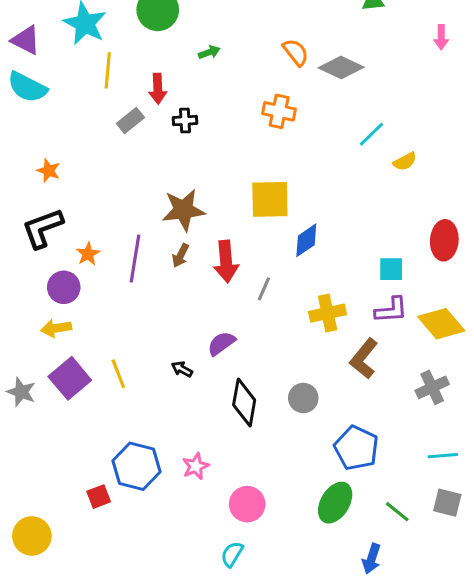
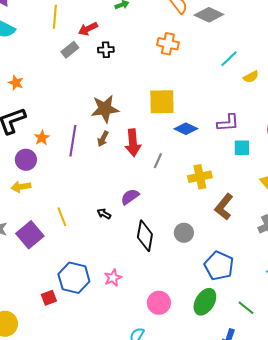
red arrow: (158, 89) -> (88, 29), turned 66
blue diamond: (306, 240) -> (186, 129), turned 60
purple L-shape: (391, 310) -> (228, 123), moved
purple square: (70, 378) -> (30, 235), moved
pink circle: (247, 504) -> (159, 303), moved

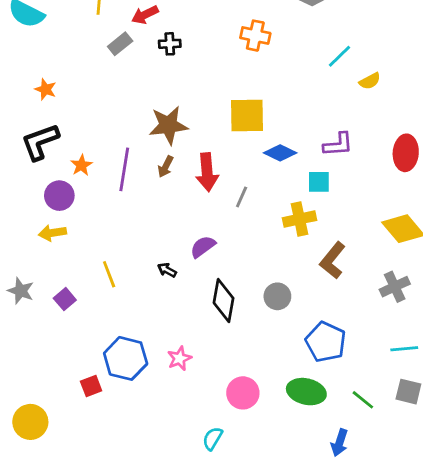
cyan square: (242, 148) -> (319, 182), moved
purple square: (30, 235) -> (65, 299), size x0.6
green ellipse: (205, 302) -> (306, 392), turned 72

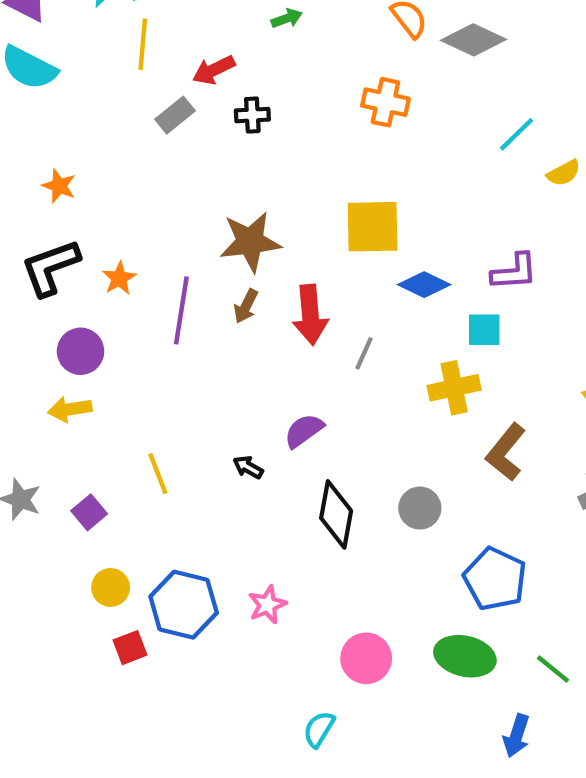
orange star: (81, 165) -> (119, 278), moved
yellow circle: (30, 422) -> (111, 587), moved, size x0.7

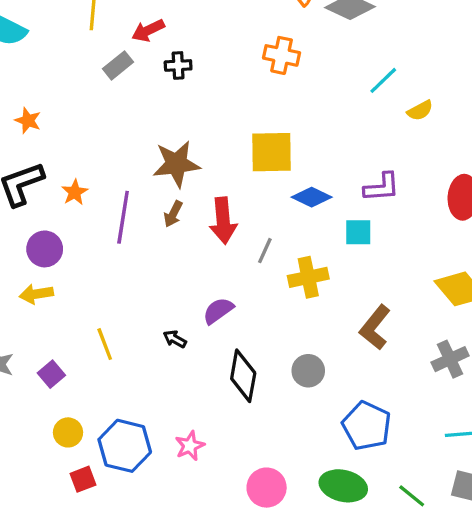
yellow cross: (454, 388) -> (308, 277), moved

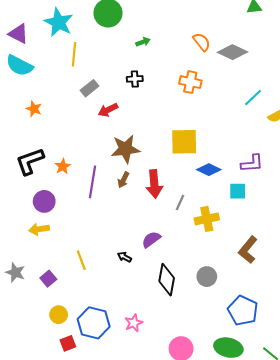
red arrow: (148, 30) -> (108, 110), moved
black cross: (178, 65) -> (135, 79), moved
orange star: (28, 120) -> (34, 109), moved

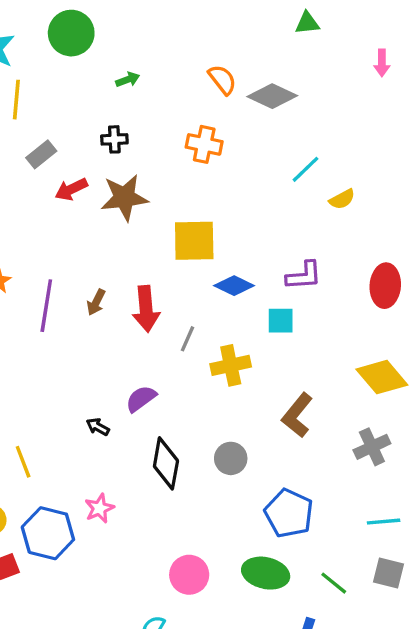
brown star: (125, 149) -> (124, 198), moved
yellow line: (81, 260) -> (23, 462), moved
pink star: (134, 323) -> (99, 508), moved

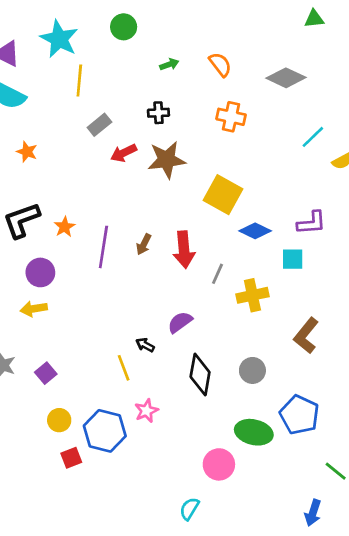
green circle: (71, 33) -> (124, 27), size x0.7
orange semicircle: (222, 80) -> (220, 64), moved
yellow square: (194, 241) -> (223, 195), turned 30
yellow line: (23, 462) -> (124, 368), moved
green ellipse: (266, 573) -> (254, 432), moved

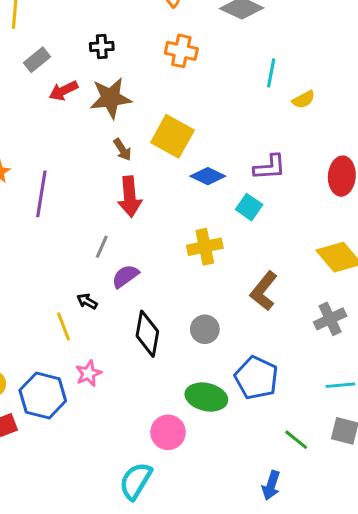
cyan line: (313, 137) -> (271, 73), turned -35
brown arrow: (144, 244) -> (122, 150), moved, turned -60
cyan square: (293, 259) -> (249, 207), turned 35
gray line: (218, 274) -> (102, 247), moved
cyan semicircle: (189, 509) -> (136, 481), size x1.5

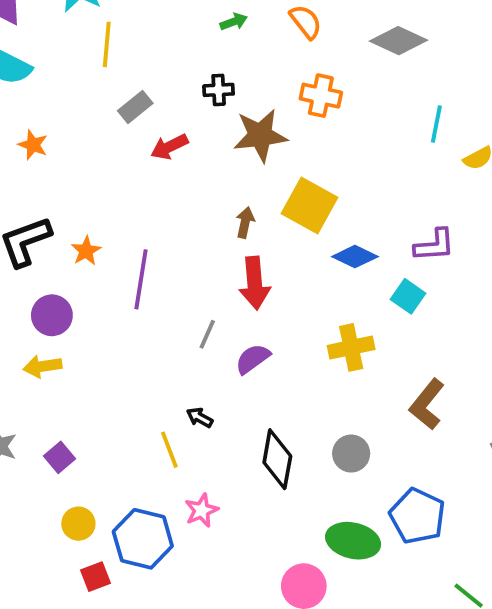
brown star: (111, 98) -> (260, 135), moved
brown arrow: (122, 150) -> (245, 222), turned -135
gray line: (102, 247) -> (207, 334), moved
purple semicircle: (125, 276) -> (253, 359), moved

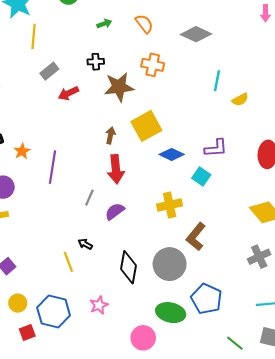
yellow square: (309, 205) -> (146, 126), turned 32
brown L-shape: (427, 404) -> (196, 237), moved
gray circle: (351, 454) -> (170, 264), size x1.6
pink star: (202, 510) -> (99, 305), moved

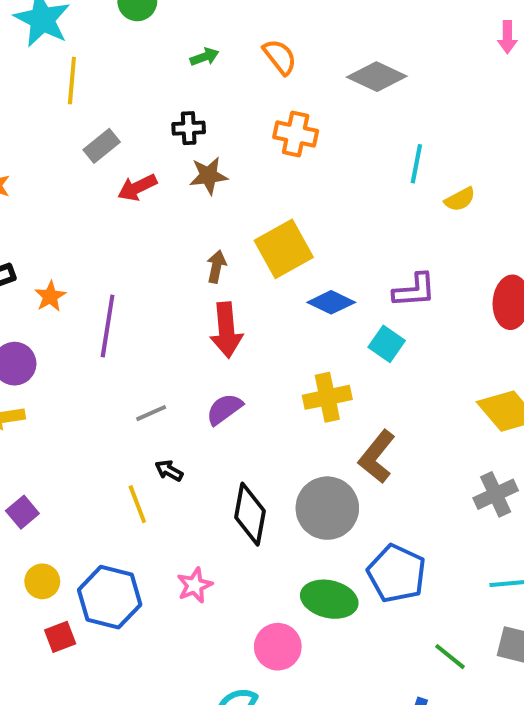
brown star: (119, 87) -> (209, 176), moved, size x0.7
gray line: (89, 198) -> (151, 413), moved, turned 42

